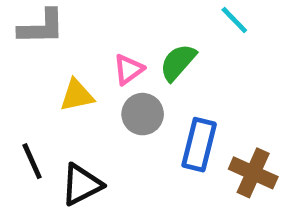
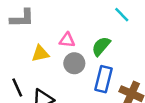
green semicircle: (178, 62) -> (101, 46), moved
pink triangle: (128, 69) -> (67, 40), turned 42

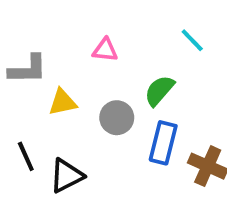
gray L-shape: (22, 18) -> (28, 69), moved
pink triangle: (67, 40) -> (105, 50), moved

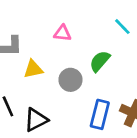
blue rectangle: (163, 143) -> (100, 114), moved

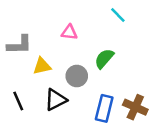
cyan line: (122, 27) -> (118, 15), moved
black triangle: (36, 120) -> (56, 100), moved

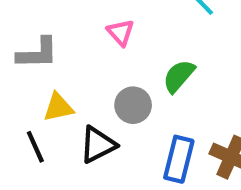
pink triangle: (69, 32) -> (121, 32), turned 42
yellow triangle: (42, 66) -> (58, 107), moved

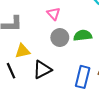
green semicircle: (179, 76) -> (83, 35), turned 42
gray circle: (133, 105) -> (60, 38), moved

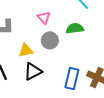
green semicircle: (83, 35) -> (75, 28), moved
yellow triangle: (22, 51) -> (26, 50), moved

